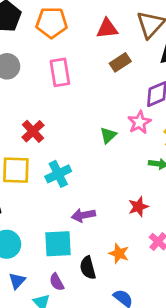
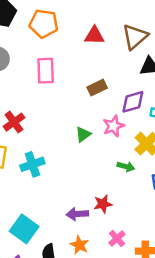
brown rectangle: (120, 62) -> (97, 88), moved
purple arrow: (83, 215) -> (77, 214), moved
cyan square: (58, 244) -> (24, 229), turned 32

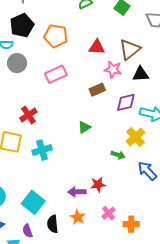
pink rectangle: (46, 71) -> (56, 74), turned 65
pink star: (113, 126) -> (113, 70), moved, turned 30

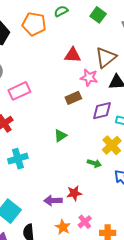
orange pentagon: (56, 36) -> (34, 24), moved
pink rectangle: (56, 74) -> (19, 91), moved
orange star: (78, 217) -> (63, 227), moved

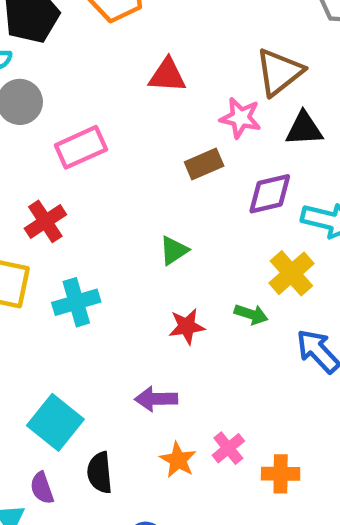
red triangle: (73, 55) -> (167, 75), moved
red star: (74, 193) -> (187, 326), moved

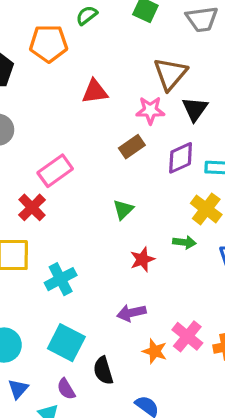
black triangle: (304, 129) -> (195, 109), turned -40
pink rectangle: (81, 147) -> (55, 171), moved
cyan cross: (76, 302) -> (61, 279), moved
pink cross: (228, 448) -> (187, 336), size x1.4

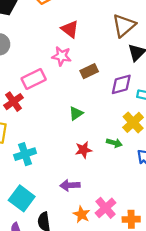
red triangle: (95, 92) -> (70, 29), turned 36
pink star: (150, 110) -> (62, 56), moved

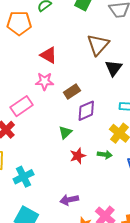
purple diamond: (121, 84) -> (86, 111), moved
red star: (83, 150) -> (78, 156), moved

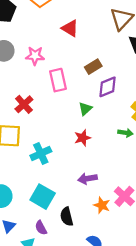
pink star: (44, 81) -> (35, 56), moved
pink rectangle: (22, 106) -> (58, 80), moved, turned -70
red star: (78, 156) -> (83, 138), moved

